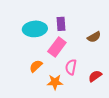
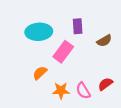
purple rectangle: (61, 24) -> (78, 26), moved
pink semicircle: (71, 67) -> (83, 91), moved, turned -42

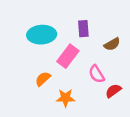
pink semicircle: (83, 91) -> (97, 74), moved

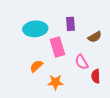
pink rectangle: (68, 56) -> (57, 47), turned -54
red semicircle: (113, 91) -> (96, 76), turned -56

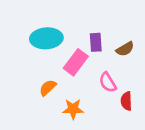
purple rectangle: (71, 24) -> (96, 42), moved
pink rectangle: (57, 47) -> (76, 62), turned 54

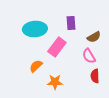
purple rectangle: (96, 42) -> (71, 23), moved
pink semicircle: (108, 82) -> (89, 56), moved

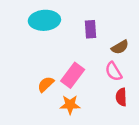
cyan ellipse: (35, 29) -> (44, 20), moved
pink rectangle: (57, 47) -> (73, 75), moved

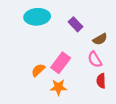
purple rectangle: (90, 29) -> (76, 24), turned -40

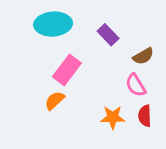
pink rectangle: (61, 63) -> (67, 70), moved
orange star: (58, 87) -> (113, 117), moved

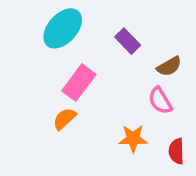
cyan ellipse: (53, 24) -> (63, 28), turned -44
red semicircle: (145, 116) -> (176, 151), moved

